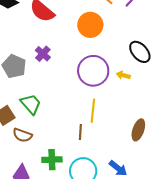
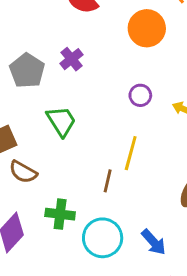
purple circle: (93, 71) -> (140, 95), size x0.5
green trapezoid: (31, 104) -> (61, 121), moved

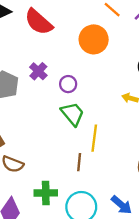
purple circle: (140, 95) -> (68, 84), moved
green trapezoid: (61, 121) -> (73, 114), moved

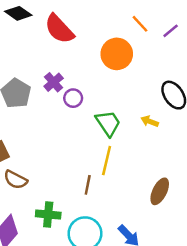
purple circle: (68, 84) -> (73, 98), moved
green trapezoid: (73, 114) -> (108, 123), moved

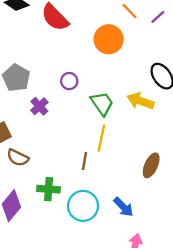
purple cross: (54, 82) -> (39, 106), moved
yellow arrow: (150, 121) -> (140, 101), size x1.6

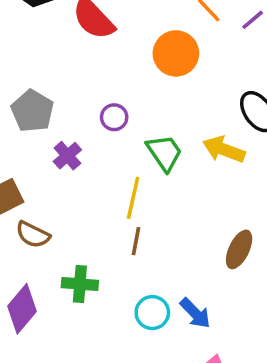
yellow line: (101, 138) -> (133, 198), moved
cyan circle: (83, 206) -> (152, 313), moved, size x0.7

